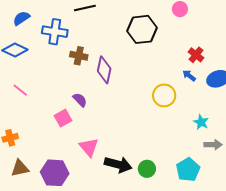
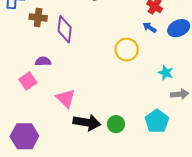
purple semicircle: (80, 100) -> (43, 61), turned -42
pink triangle: (89, 147) -> (66, 98), moved

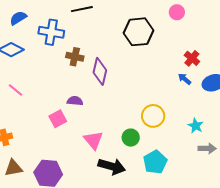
yellow circle: (127, 50) -> (153, 116), moved
cyan pentagon: (157, 121) -> (155, 162), moved
green circle: (116, 124) -> (131, 138), moved

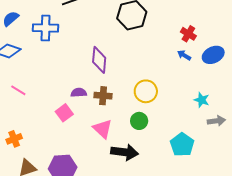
brown cross: (75, 57) -> (103, 96), moved
yellow circle: (153, 116) -> (146, 91), moved
cyan pentagon: (155, 162) -> (182, 145), moved

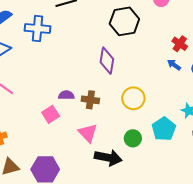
purple diamond: (99, 60) -> (107, 61), moved
green circle: (139, 121) -> (133, 138), moved
cyan pentagon: (182, 145) -> (164, 129), moved

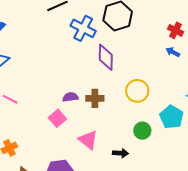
blue cross: (38, 28) -> (83, 28), moved, turned 30
pink triangle: (88, 133) -> (88, 140), moved
black arrow: (108, 158) -> (120, 153), size x0.6

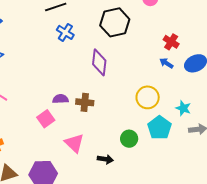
blue cross: (83, 28) -> (65, 32), moved, size x0.7
yellow circle: (137, 91) -> (148, 97), moved

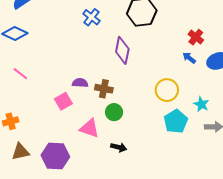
green circle: (129, 139) -> (114, 112), moved
pink triangle: (74, 143) -> (89, 128), turned -30

